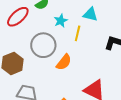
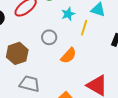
gray circle: (43, 45) -> (49, 37), size x0.6

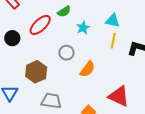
yellow line: (84, 28) -> (113, 41), moved

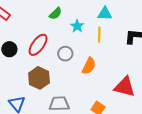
red ellipse: (40, 25) -> (38, 45), moved
yellow line: (113, 41) -> (99, 34), moved

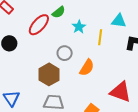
cyan triangle: (105, 14) -> (119, 21), moved
red ellipse: (38, 45) -> (39, 25), moved
brown hexagon: (39, 78) -> (49, 74), moved

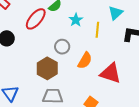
cyan triangle: (119, 21) -> (116, 13), turned -49
red triangle: (120, 92) -> (111, 73), moved

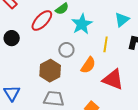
cyan star: (76, 20) -> (82, 24), size x1.5
yellow line: (97, 30) -> (106, 44), moved

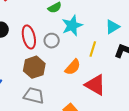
red ellipse: (42, 21) -> (29, 37), moved, turned -65
gray circle: (66, 50) -> (52, 41), moved

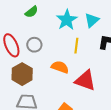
cyan star: (72, 26) -> (67, 20), moved
orange semicircle: (73, 67) -> (60, 67), turned -102

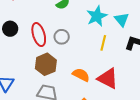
cyan triangle: (92, 20) -> (122, 20), turned -35
orange semicircle: (60, 67) -> (81, 75), moved

